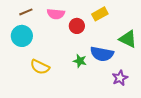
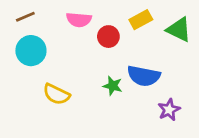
brown line: (26, 12) -> (25, 17), moved
green triangle: (128, 39) -> (179, 29), moved

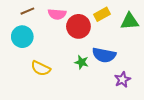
brown line: (25, 17) -> (27, 11), moved
green triangle: (179, 29) -> (130, 21), turned -30
red circle: (108, 37) -> (78, 26), size x1.5

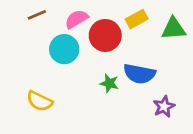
pink semicircle: (57, 14) -> (76, 19), turned 144
cyan circle: (22, 37) -> (64, 49), moved
yellow semicircle: (41, 68) -> (40, 101), moved

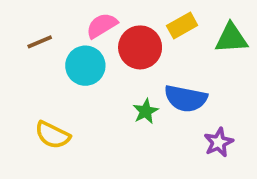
brown line: (37, 15) -> (40, 42), moved
green star: (109, 83) -> (146, 111), turned 30

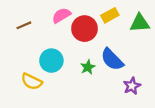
cyan circle: (85, 66) -> (51, 61), moved
blue semicircle: (186, 98) -> (112, 59), turned 35

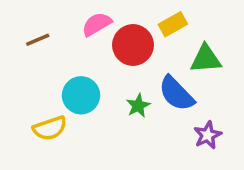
green triangle: (140, 23) -> (206, 59), moved
yellow semicircle: (32, 81) -> (50, 128), turned -45

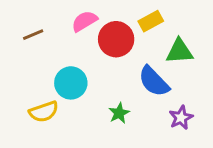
green star: (138, 106) -> (119, 113), moved

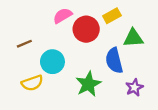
brown line: (33, 35) -> (24, 44), moved
blue semicircle: (154, 81) -> (114, 61), turned 30
green star: (119, 113) -> (88, 84), size x1.6

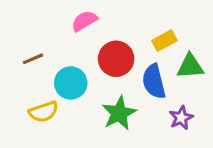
yellow rectangle: (112, 16) -> (165, 41), moved
red circle: (86, 29) -> (116, 59), moved
green triangle: (133, 38) -> (190, 66), moved

